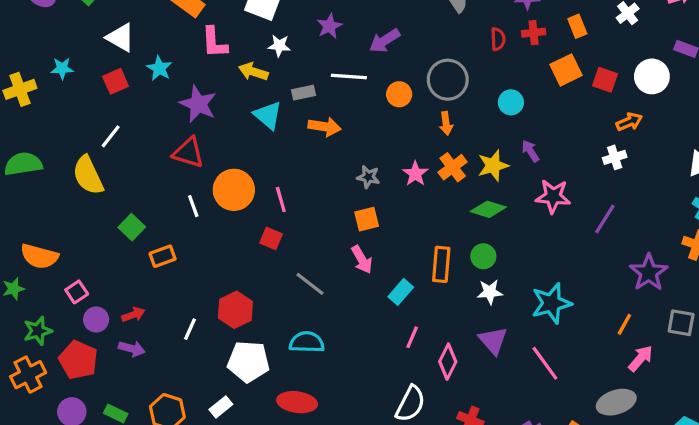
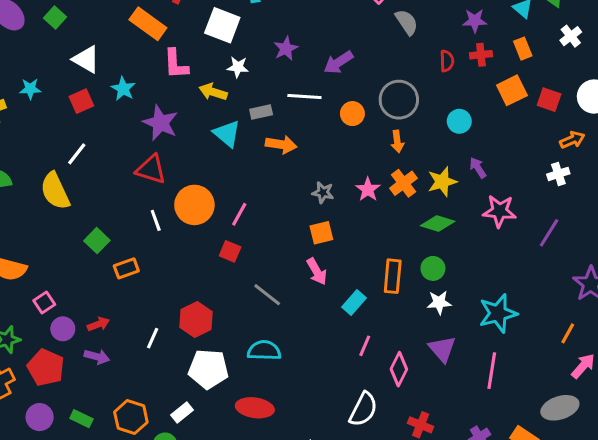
pink line: (281, 200) -> (239, 214), turned 45
pink line: (545, 363) -> (492, 371), turned 45

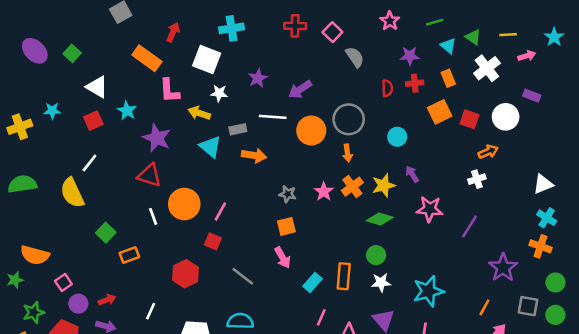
white cross: (571, 36) -> (487, 68), size x1.5
orange circle: (352, 114) -> (311, 131), size x1.5
orange rectangle: (393, 276) -> (344, 276), moved
red hexagon: (196, 320) -> (185, 274), moved

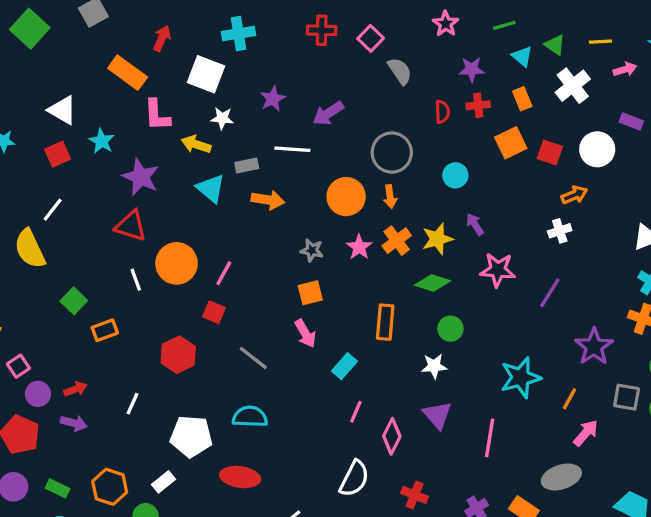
green square: (72, 53) -> (30, 29), moved, size x1.6
orange circle: (311, 131) -> (346, 197), moved
green circle: (376, 255) -> (450, 329), moved
orange rectangle: (344, 276) -> (385, 322), moved
cyan star: (428, 291) -> (521, 378), moved

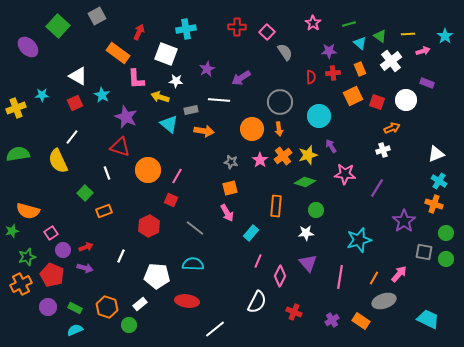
cyan circle: (455, 175) -> (319, 116), size x1.5
white line: (136, 280) -> (107, 173), moved
orange line: (569, 399) -> (374, 278), moved

